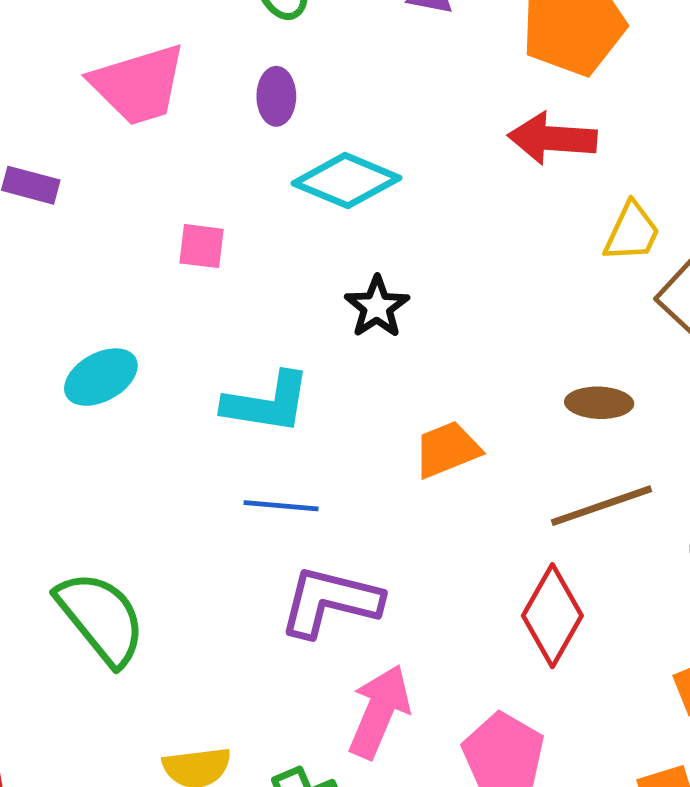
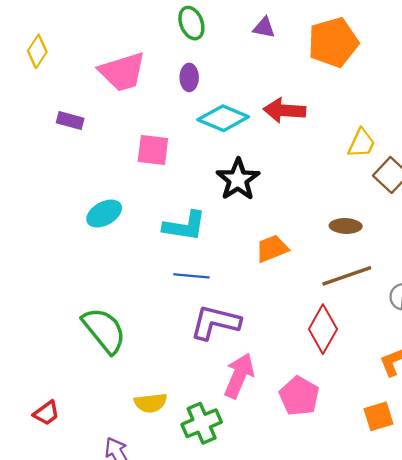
red arrow: (552, 138) -> (284, 110), moved
pink square: (201, 246) -> (153, 150), size x1.4
black star: (377, 307) -> (238, 180), size x1.4

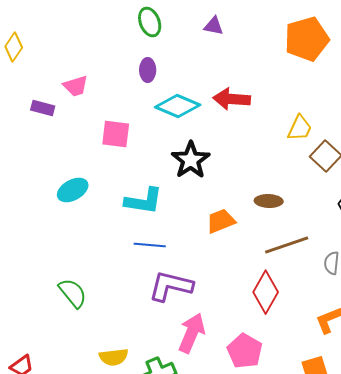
orange pentagon: (333, 42) -> (307, 39), moved
pink trapezoid: (122, 72) -> (76, 86), moved, size x0.6
brown ellipse: (346, 226) -> (269, 201), moved
green semicircle: (104, 330) -> (73, 293), size x0.7

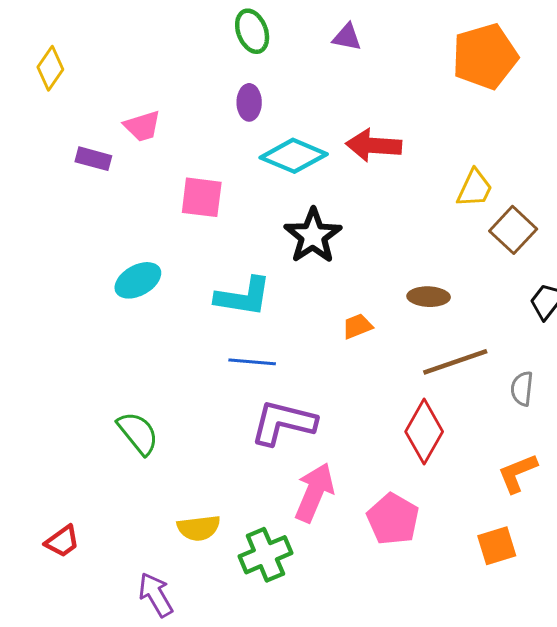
orange trapezoid: (221, 221) -> (357, 326), size x0.7

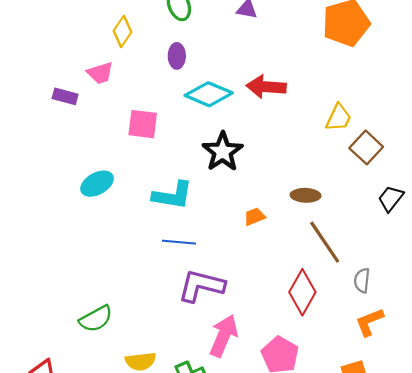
yellow diamond: (50, 68) -> (123, 31), moved
brown line: (455, 362) -> (325, 242), turned 75
gray semicircle: (522, 389) -> (362, 280), moved
green semicircle: (138, 433) -> (96, 319), moved, turned 100

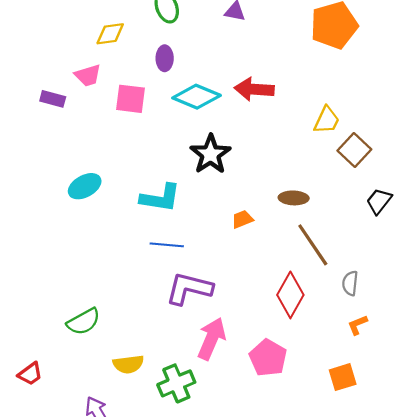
yellow diamond: (123, 31) -> (110, 34), turned 48
pink square: (143, 124) -> (130, 99), moved
orange L-shape: (369, 322) -> (358, 325), size x0.7

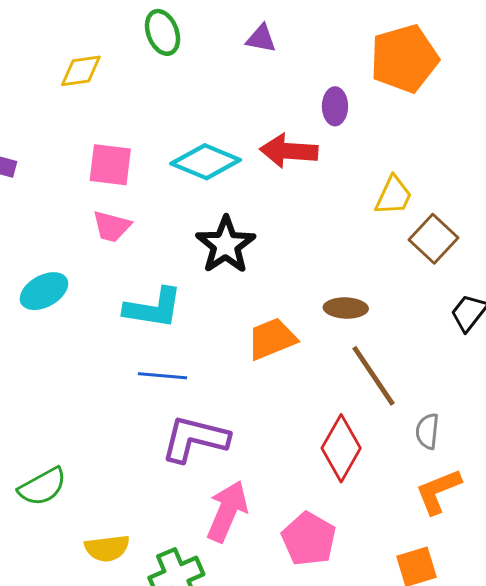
purple ellipse: (165, 58) -> (335, 106), moved
pink trapezoid: (88, 75) -> (112, 226), moved, turned 32
orange trapezoid: (242, 219) -> (272, 339), size x1.6
orange L-shape: (358, 325) -> (438, 491), size x1.6

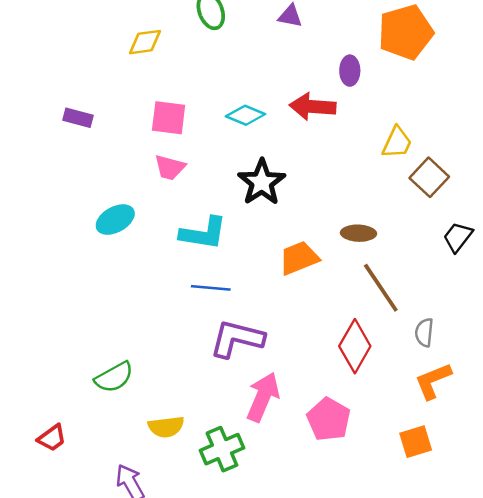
cyan diamond: (206, 162) -> (246, 115), size x0.7

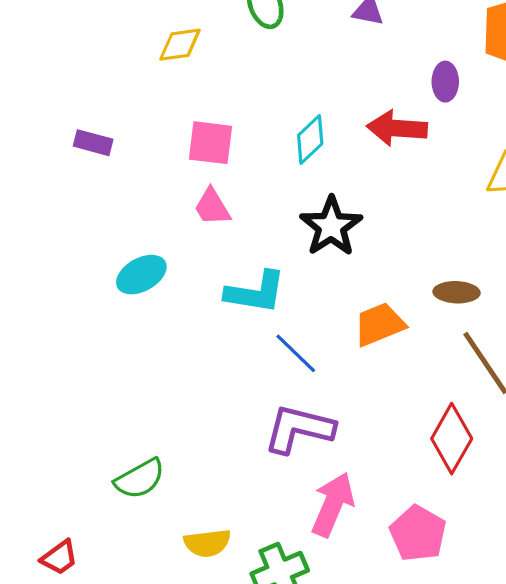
cyan diamond: (246, 115) -> (310, 139), turned -66
pink trapezoid: (170, 167) -> (212, 207), turned 44
blue line: (211, 288) -> (296, 353), moved, turned 39

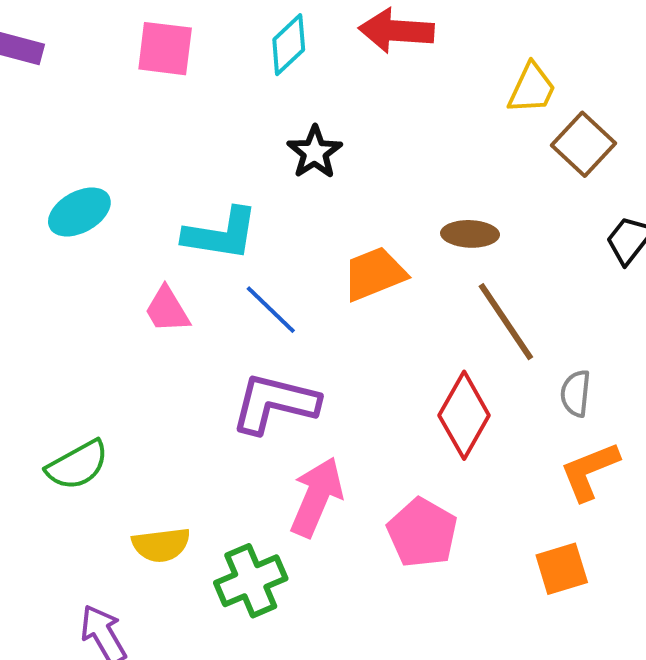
pink trapezoid: (212, 207) -> (167, 310), moved
black star: (331, 226) -> (315, 152), size x0.7

